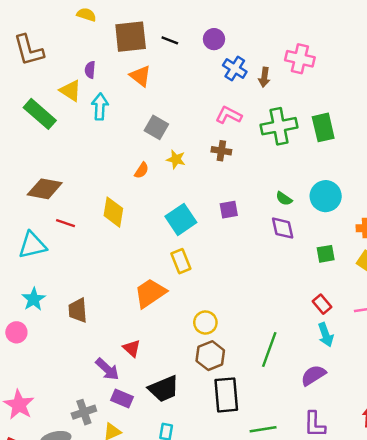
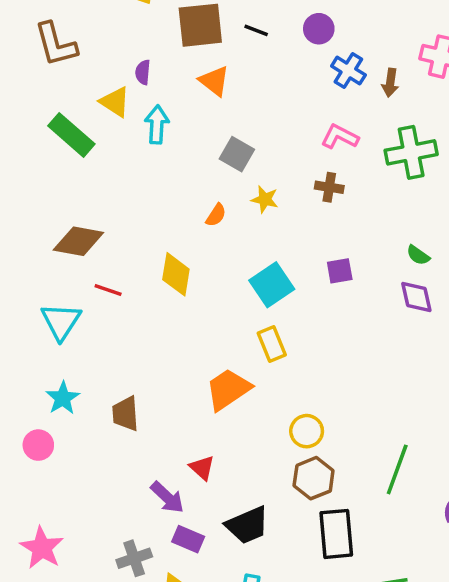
cyan triangle: (32, 245) -> (61, 321), turned -44

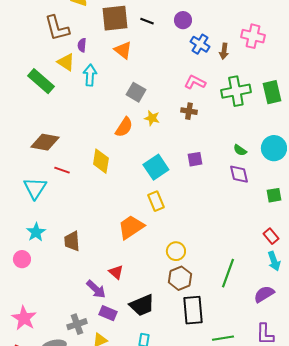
brown L-shape: (56, 44) -> (57, 28), moved
orange semicircle: (216, 215) -> (124, 127), size x1.5

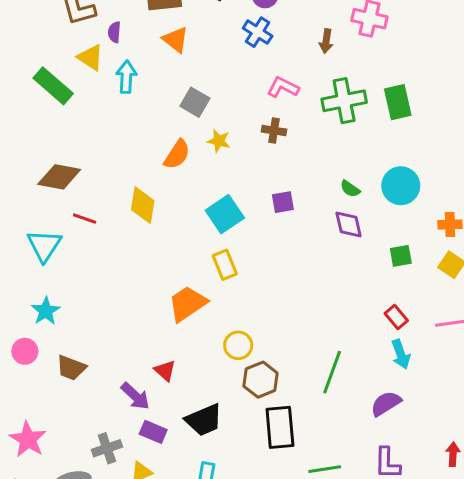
blue cross: (200, 44) -> (258, 32), moved
brown trapezoid: (72, 241) -> (71, 368), moved, turned -65
yellow circle: (176, 251) -> (238, 345), moved

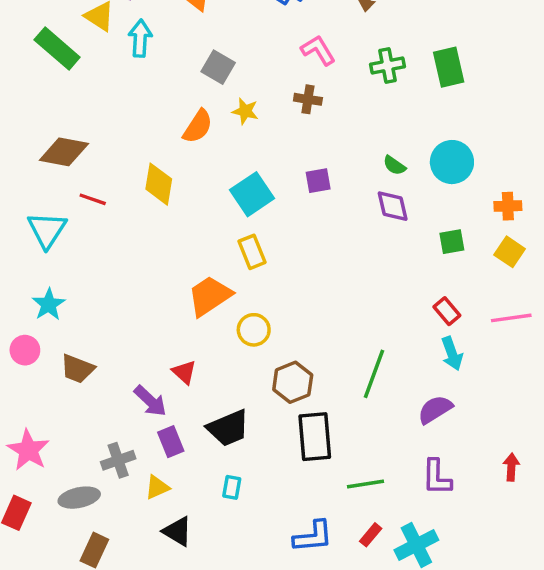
pink L-shape: (283, 87) -> (318, 50), turned 32
green cross: (344, 101) -> (388, 65), size x0.7
yellow circle: (238, 345) -> (254, 330), moved
purple rectangle: (153, 432) -> (171, 442), turned 45

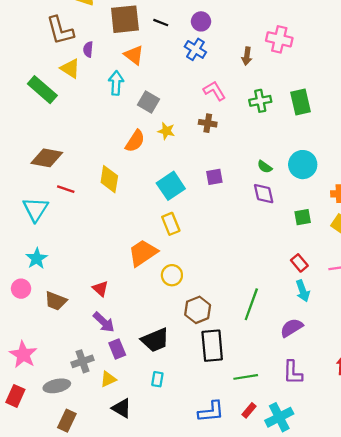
cyan arrow: (140, 38) -> (116, 83), moved
red triangle: (184, 372) -> (100, 289), moved

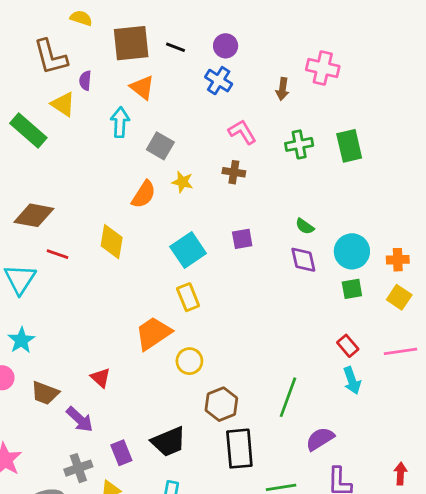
cyan circle: (303, 165) -> (352, 251), moved
purple arrow: (104, 322) -> (80, 419), moved
purple semicircle: (292, 328) -> (320, 439), moved

